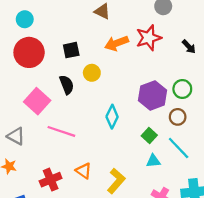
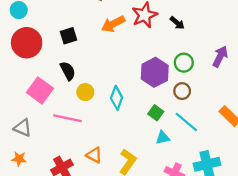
black arrow: (189, 47) -> (177, 23), moved
yellow circle: (92, 73) -> (85, 92), moved

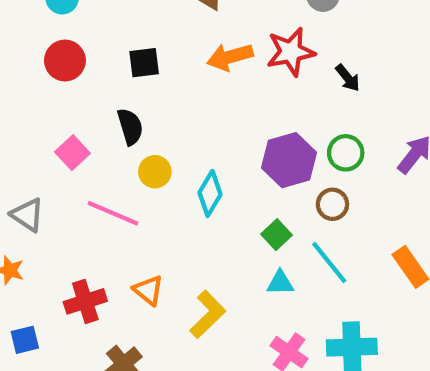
red circle: (27, 43) -> (65, 60), size x0.7
pink square: (40, 90) -> (72, 153), size x0.7

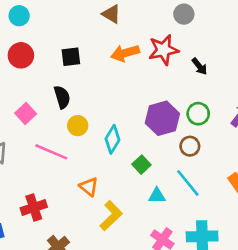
green square: (277, 235) -> (141, 165), moved
orange triangle: (148, 290) -> (89, 187), moved

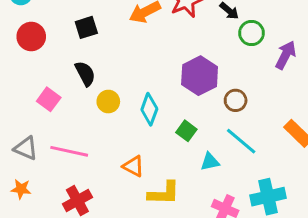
green circle: (198, 114) -> (251, 33), moved
pink line: (51, 152) -> (69, 151), moved
yellow L-shape: (111, 216) -> (164, 193), turned 56

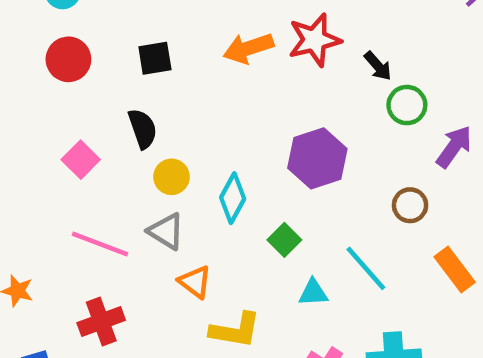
brown circle: (236, 100) -> (410, 205), moved
gray triangle: (26, 148) -> (166, 231), moved

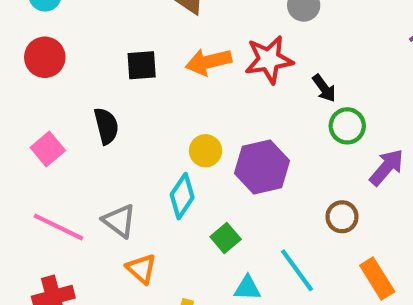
black square: (155, 58) -> (142, 65), moved
yellow circle: (171, 177) -> (205, 151), moved

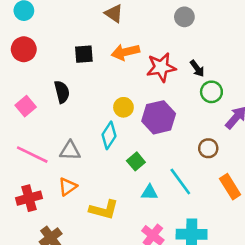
red star: (269, 60) -> (161, 67), moved
gray triangle: (119, 221) -> (70, 151), turned -35
orange triangle: (141, 269) -> (68, 187), moved, turned 42

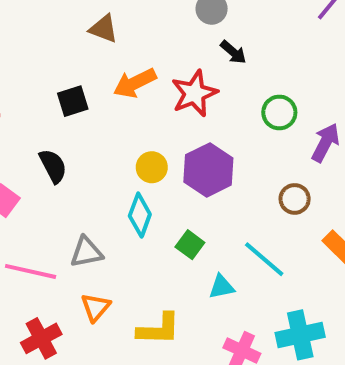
black arrow: (197, 68) -> (233, 52), moved

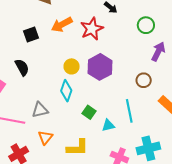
green circle: (279, 112) -> (146, 25), moved
green square: (190, 245) -> (89, 112), moved
cyan line: (264, 259) -> (129, 111), turned 40

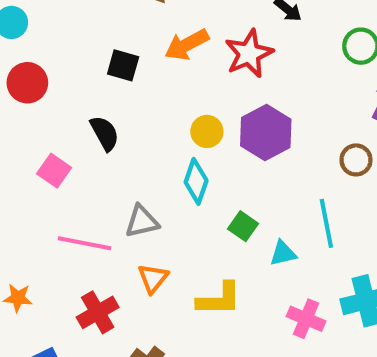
black square: (31, 34) -> (123, 65), turned 35

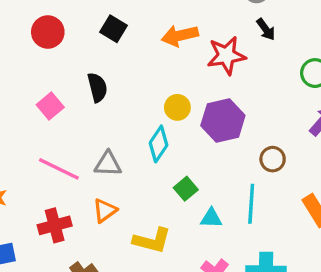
black square: (123, 65) -> (113, 29), moved
brown circle: (356, 160) -> (273, 159), moved

